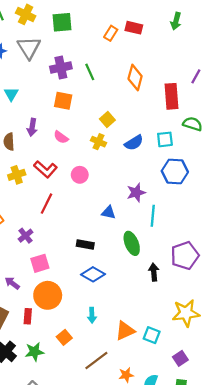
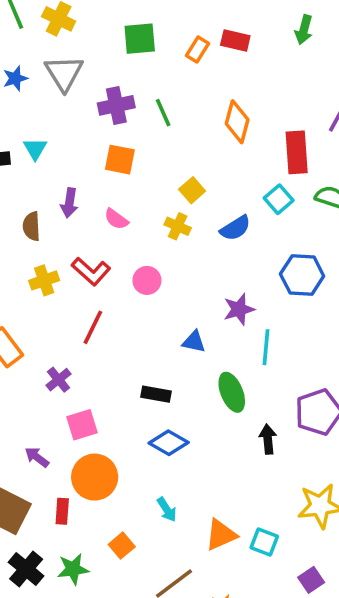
green square: (62, 22) -> (140, 39), moved
cyan square: (165, 139) -> (279, 199), moved, turned -35
cyan arrow: (92, 315) -> (167, 510), turned -32

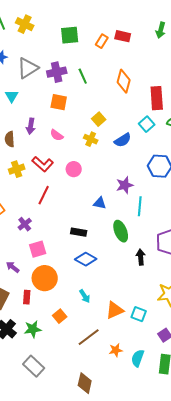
gray triangle: (64, 73) -> (28, 68), moved, turned 30

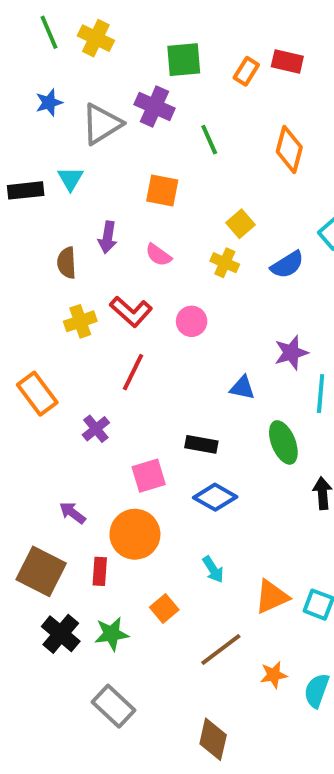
purple cross: (57, 72) -> (154, 106), moved, turned 36
pink square: (38, 249) -> (149, 476), moved

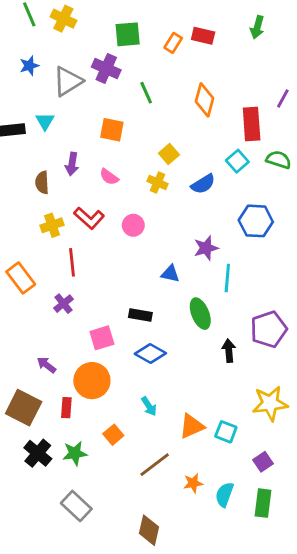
red line: (133, 372) -> (72, 262), moved, turned -32

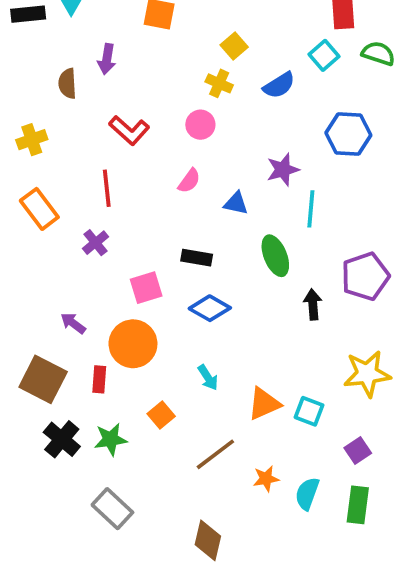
pink semicircle: (109, 177) -> (189, 181), moved, turned -90
yellow cross: (52, 225) -> (32, 140), moved
pink circle: (133, 225) -> (200, 125), moved

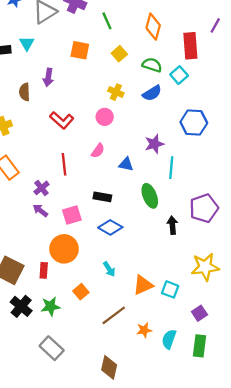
yellow square: (234, 46) -> (119, 54), moved
green semicircle: (378, 53) -> (152, 65), moved
red line: (107, 188) -> (64, 164), moved
purple arrow: (73, 323) -> (40, 210), moved

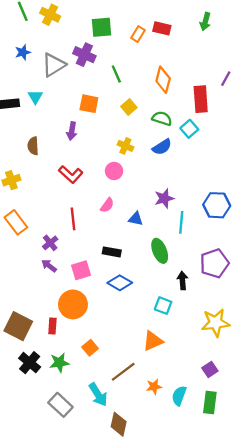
purple arrow: (48, 77) -> (72, 131), moved
blue hexagon: (194, 122) -> (217, 205), moved
cyan arrow: (109, 269) -> (98, 395), moved, size x1.5
cyan square: (170, 289) -> (163, 306), moved

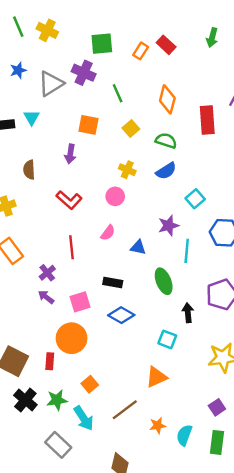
red rectangle: (162, 28) -> (166, 45), turned 30
cyan square: (189, 129) -> (195, 199), moved
cyan arrow: (98, 395) -> (84, 418), moved

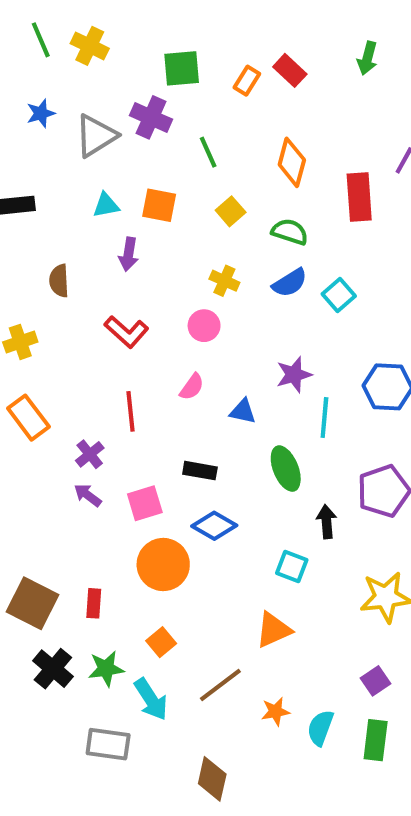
cyan triangle: (32, 118) -> (106, 205), moved, turned 49
cyan square: (195, 199) -> (339, 295), moved
orange circle: (72, 338) -> (163, 565), moved
gray rectangle: (58, 445) -> (108, 744), turned -35

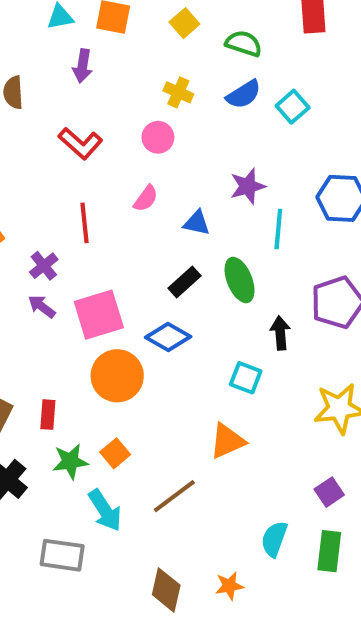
black rectangle: (200, 471) -> (184, 282), moved, turned -52
pink square: (145, 503) -> (99, 315), size x1.4
green star: (106, 669) -> (70, 461), moved
orange star: (275, 712) -> (229, 586), moved

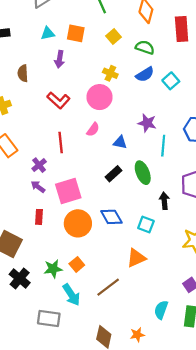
pink circle: (158, 137) -> (100, 97), size x1.5
purple star: (248, 186) -> (147, 123), turned 30
blue diamond: (168, 337) -> (111, 217), moved, turned 30
red rectangle: (48, 415) -> (39, 217), moved

